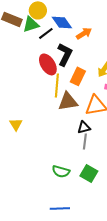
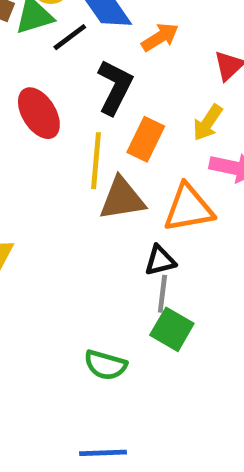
red ellipse: (48, 64) -> (39, 113), moved
green square: (89, 173) -> (172, 329), moved

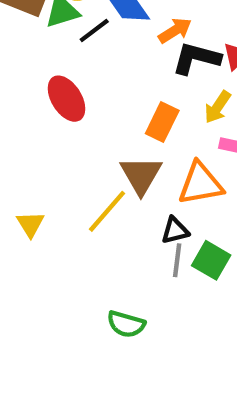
black L-shape: (115, 87) -> (196, 58), moved, turned -102
yellow line: (96, 161) -> (107, 211), moved, turned 36
brown triangle: (122, 199) -> (141, 175), turned -51
green square: (172, 329) -> (211, 260), moved

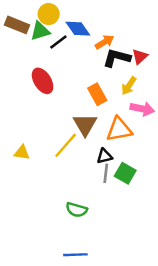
orange rectangle: (162, 122) -> (97, 94), turned -55
yellow triangle: (30, 224) -> (22, 153), turned -49

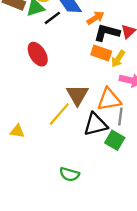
orange rectangle: (97, 94) -> (101, 53), moved, turned -42
yellow triangle: (22, 153) -> (17, 131), moved
black triangle: (105, 156) -> (95, 124), size x1.6
gray line: (106, 173) -> (120, 116), moved

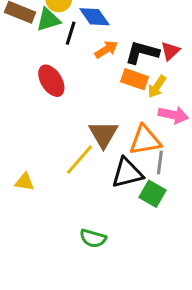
black line: (52, 18) -> (71, 33), turned -36
orange arrow: (95, 18) -> (106, 49), moved

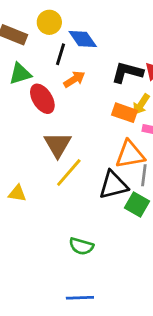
green triangle: (48, 20) -> (20, 74), moved
orange arrow: (106, 49) -> (74, 79), moved
orange rectangle: (135, 79) -> (124, 113), moved
brown triangle: (103, 134) -> (58, 145), moved

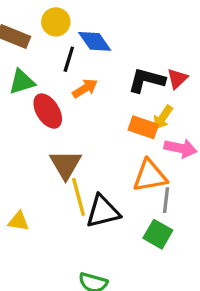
yellow line: (69, 172) -> (78, 197), turned -56
black triangle: (113, 185) -> (103, 211), moved

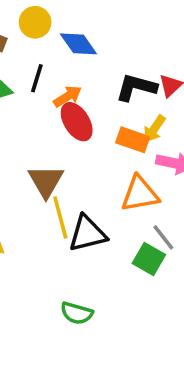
black line: (69, 59) -> (37, 78), moved
red ellipse: (48, 111) -> (77, 122), moved
gray line: (166, 200) -> (163, 237), moved, turned -45

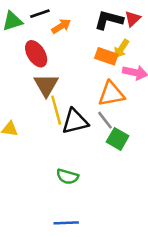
black line: (37, 78) -> (40, 14), turned 54
red ellipse: (77, 122) -> (36, 54), moved
gray line: (163, 237) -> (105, 120), moved

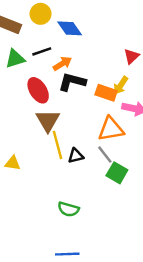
black L-shape: (109, 20) -> (72, 82), moved
black triangle: (75, 121) -> (76, 156), size x0.6

